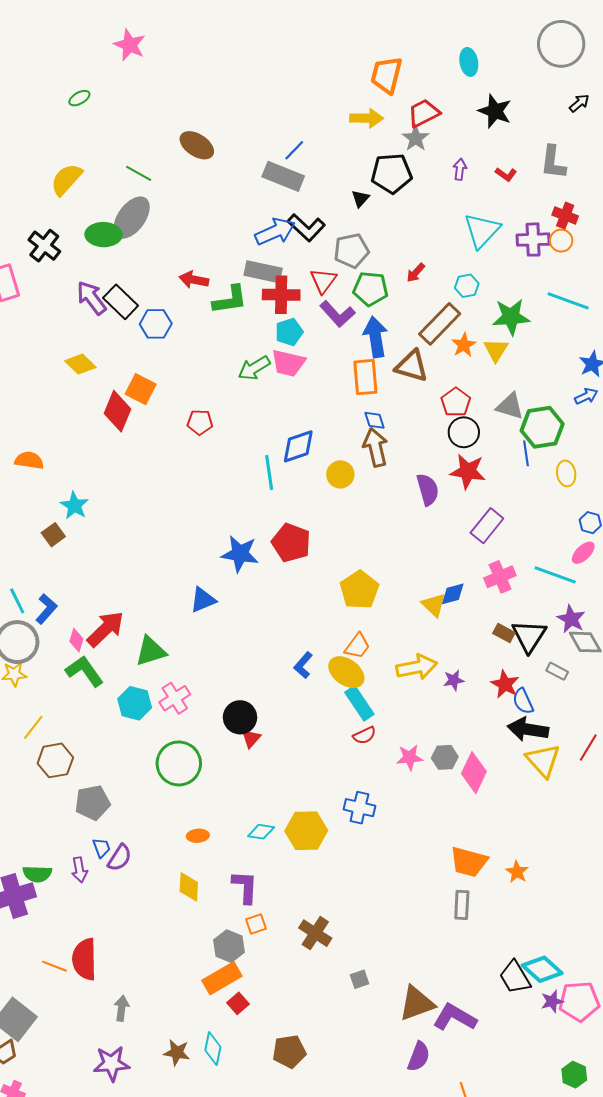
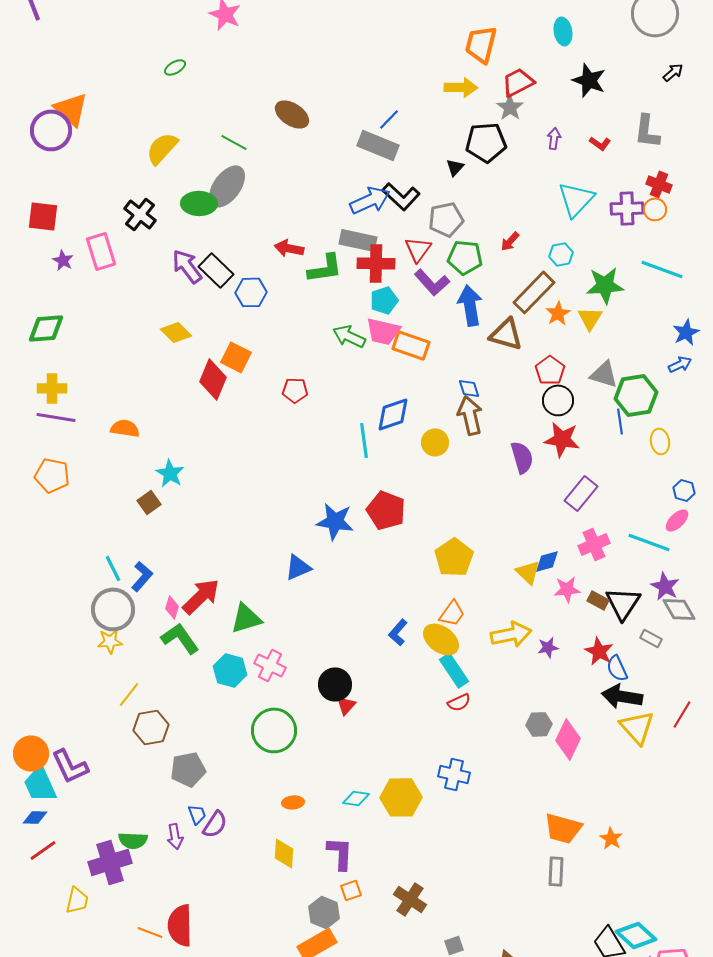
green arrow: (254, 368) -> (349, 336), turned 56
orange rectangle: (365, 377) -> (411, 345), moved, turned -66
pink cross: (175, 698) -> (270, 665), turned -32
pink star: (410, 757) -> (567, 589), moved

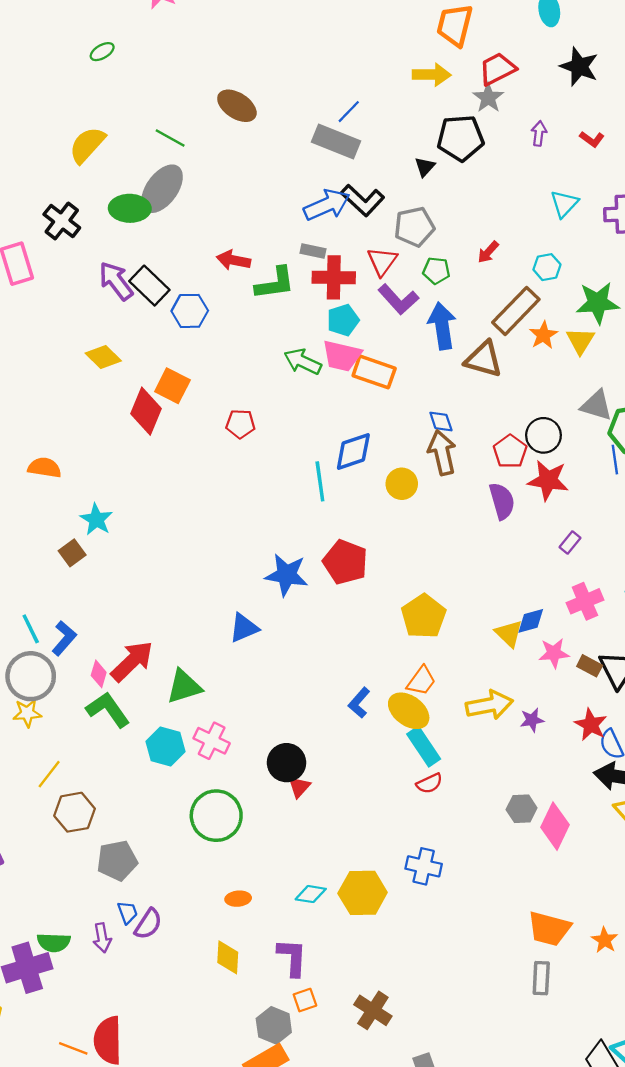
cyan triangle: (576, 199) -> (564, 204), size x0.7
gray rectangle: (358, 240) -> (313, 251), size x0.6
green pentagon: (465, 257) -> (436, 271), size x0.7
red pentagon: (550, 370) -> (510, 451), moved
purple rectangle: (581, 493) -> (570, 543), size x0.6

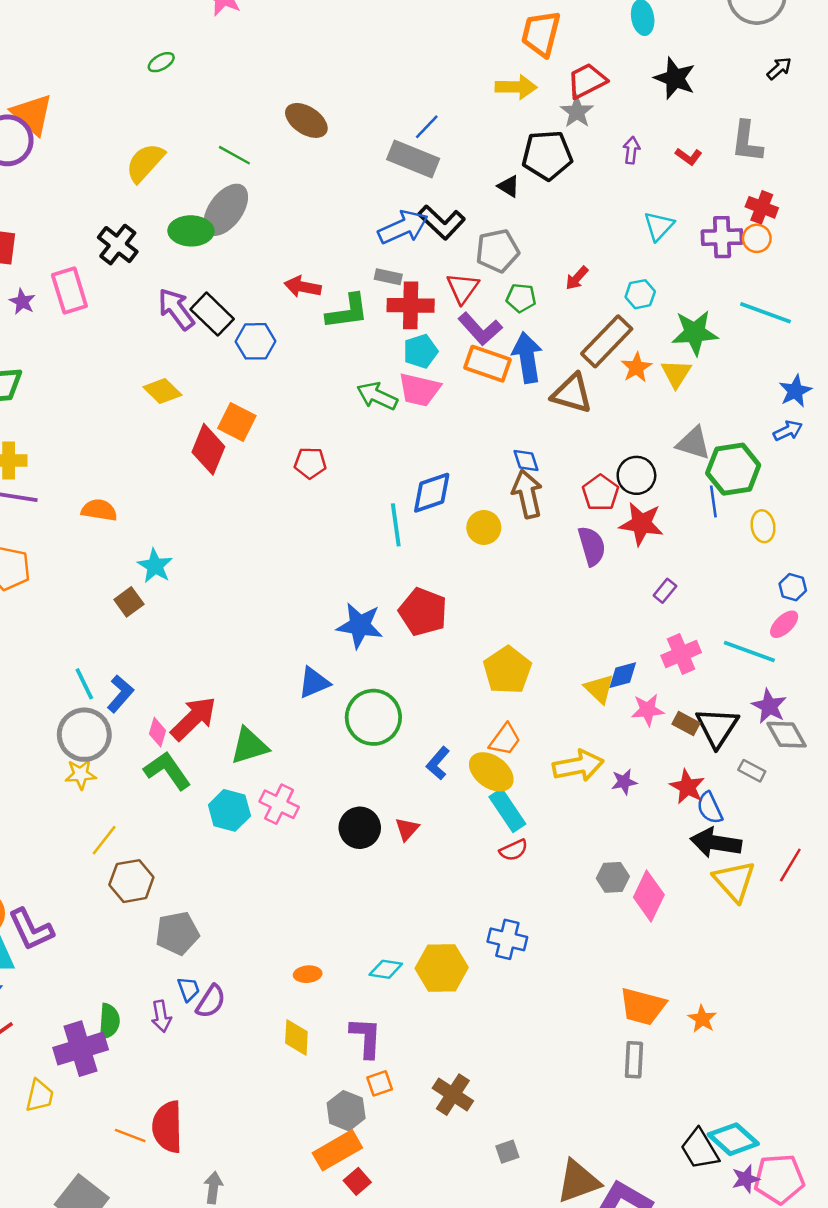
black triangle: (425, 167) -> (509, 186), turned -40
orange rectangle: (374, 372) -> (488, 364), moved
red triangle: (299, 787) -> (407, 829), moved
green circle: (216, 816) -> (373, 717), moved
green semicircle: (54, 942) -> (109, 1021), turned -88

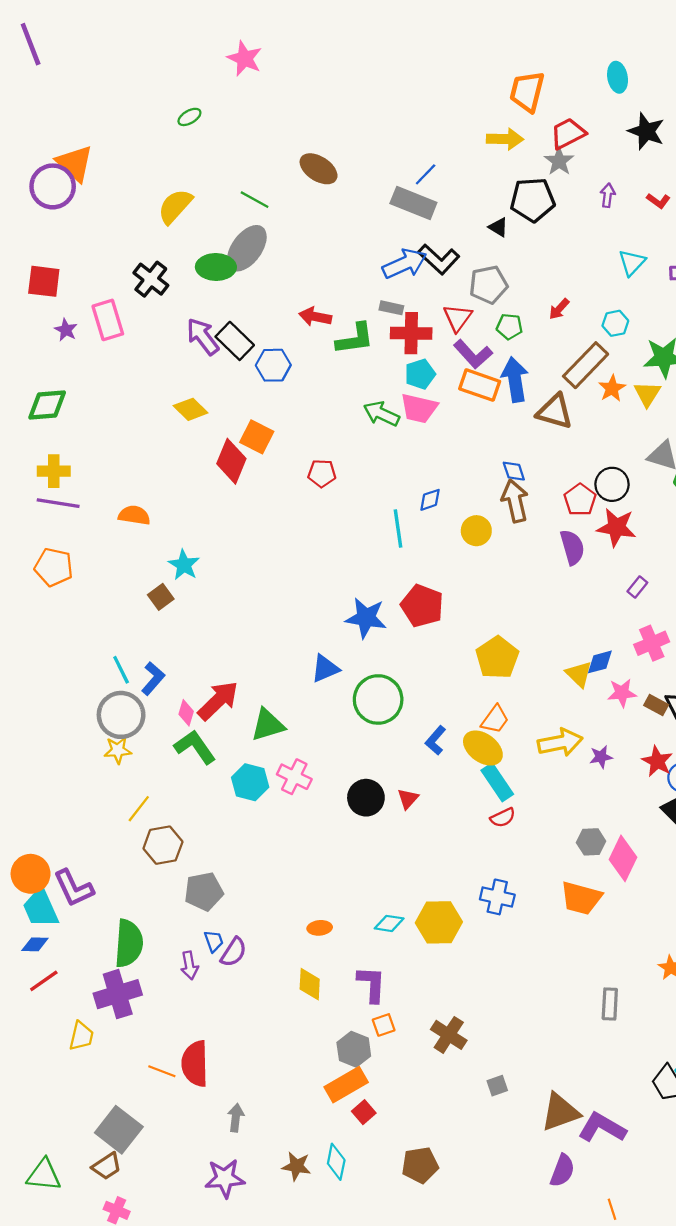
blue diamond: (432, 493) -> (430, 500), size x0.6
orange trapezoid: (643, 1006) -> (581, 898), moved
green semicircle: (109, 1021) -> (129, 943), moved, size x1.5

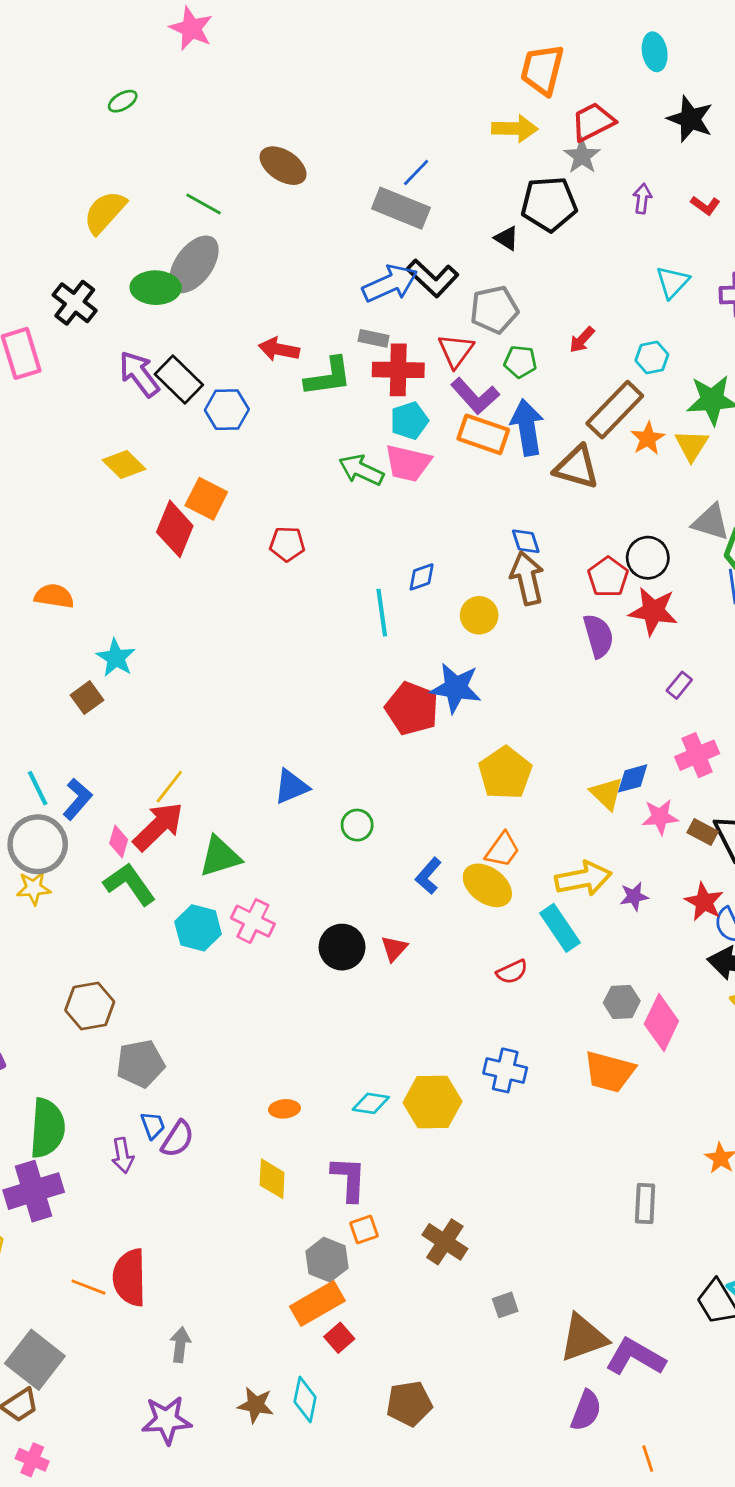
blue star: (366, 618) -> (456, 688), moved
green circle: (378, 699) -> (357, 825), size x0.5
cyan rectangle: (497, 782) -> (560, 928), moved
yellow line: (139, 809) -> (169, 787), moved

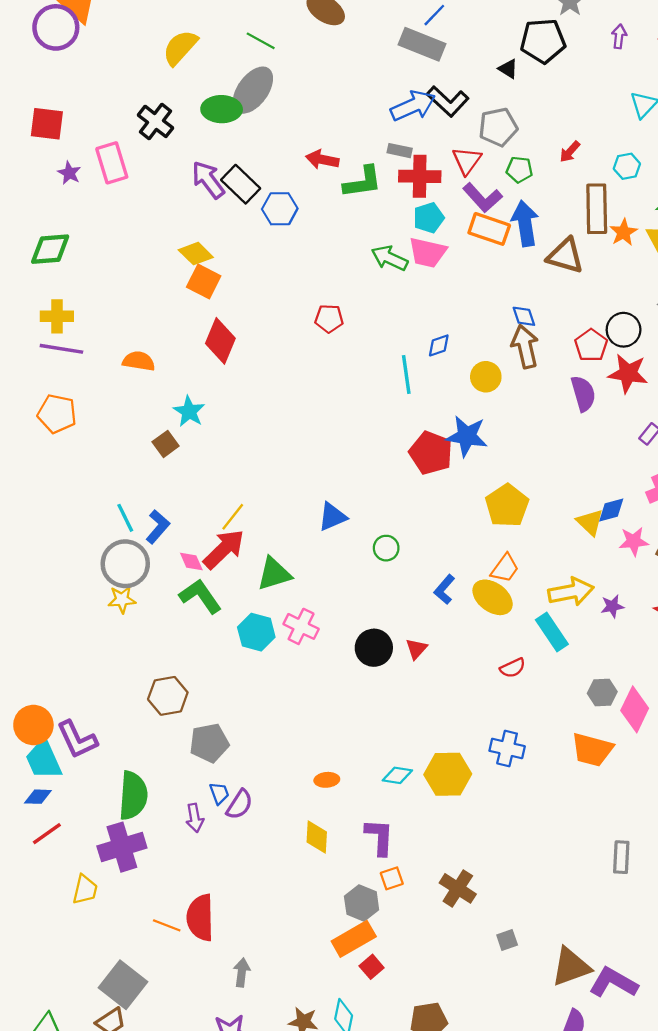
brown rectangle: (615, 410) -> (597, 209), turned -45
orange square: (206, 499) -> (204, 282), moved
red diamond: (175, 529) -> (220, 341), moved
pink diamond: (119, 842) -> (191, 562), turned -40

